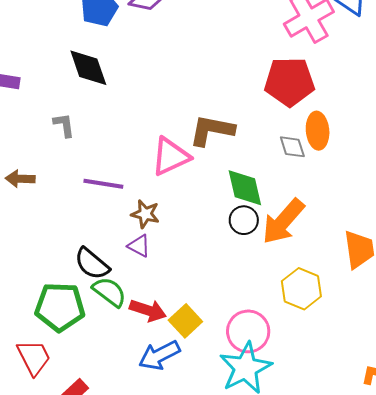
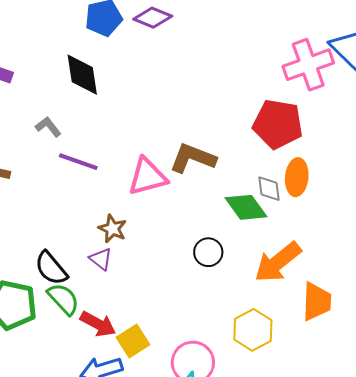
gray L-shape: (64, 125) -> (48, 127), turned -40
purple line: (103, 184) -> (78, 162), moved
green diamond: (245, 188) -> (246, 207), moved, turned -33
orange arrow: (283, 221) -> (278, 262), moved

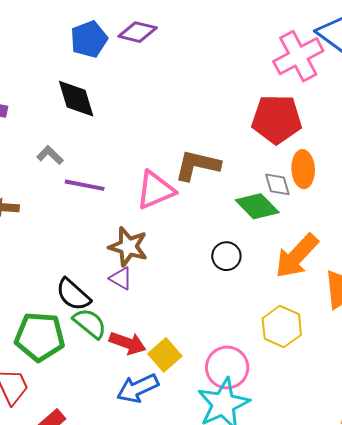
brown star: (112, 229) -> (128, 247), size x1.4

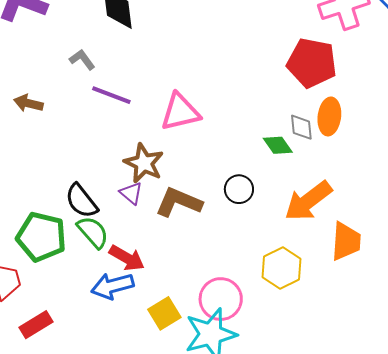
brown L-shape: (197, 165) -> (179, 202), moved
green diamond: (257, 206) -> (278, 145), size x0.7
yellow square: (165, 355) -> (164, 313), moved
blue arrow: (138, 388) -> (112, 286), moved

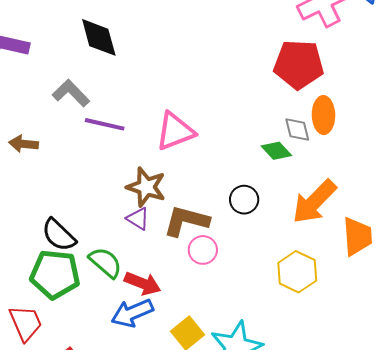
gray L-shape: (82, 60) -> (71, 93), size x1.4
black semicircle: (81, 201) -> (59, 235), moved
pink circle: (221, 299) -> (203, 250), moved, size x0.7

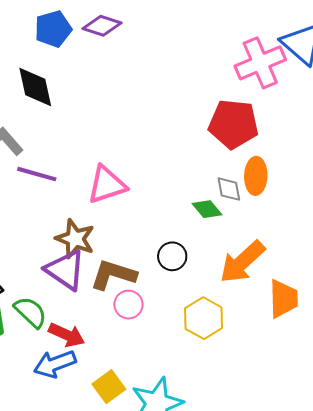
purple triangle: (138, 219) -> (65, 270), size x1.8
yellow hexagon: (297, 272) -> (204, 318), moved

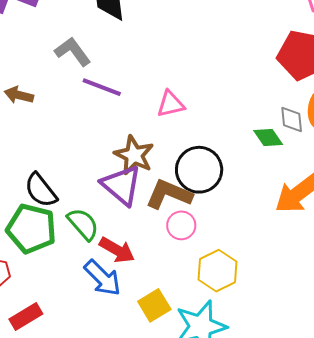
pink triangle: (107, 185) -> (171, 104), size x0.7
black circle: (172, 256) -> (199, 170), moved, size x1.6
yellow hexagon: (204, 318) -> (218, 271), moved
blue arrow: (55, 364) -> (102, 278), turned -120

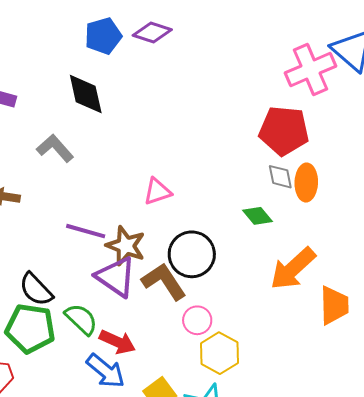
purple line: (102, 87) -> (86, 231), moved
gray diamond: (292, 119) -> (280, 177), moved
brown L-shape: (169, 194) -> (164, 282), turned 39
pink circle: (181, 225) -> (197, 320), moved

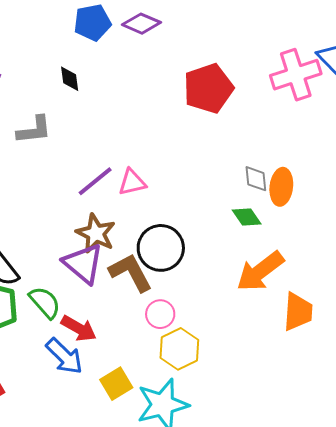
black diamond: (86, 94) -> (70, 79), size x0.6
red pentagon: (284, 131) -> (208, 88), moved, turned -30
gray L-shape: (55, 148) -> (34, 130), turned 120
green diamond: (258, 216) -> (247, 217), moved
purple line: (86, 231) -> (95, 181), moved, turned -60

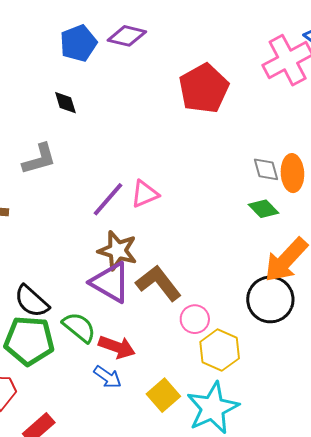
black circle: (161, 248) -> (270, 299), moved
blue arrow: (64, 356) -> (108, 377), size x0.7

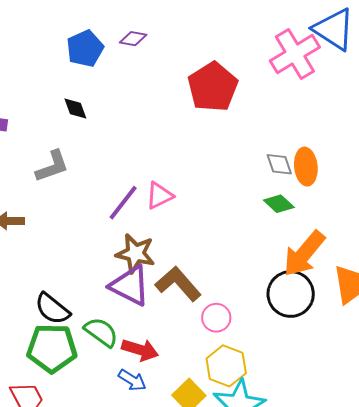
purple diamond: (127, 36) -> (133, 39), size x0.7
yellow hexagon: (220, 350) -> (226, 366), moved

